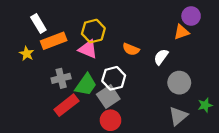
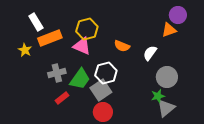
red rectangle: (66, 105) -> (62, 98), size x0.6
green star: (205, 105) -> (158, 96), moved

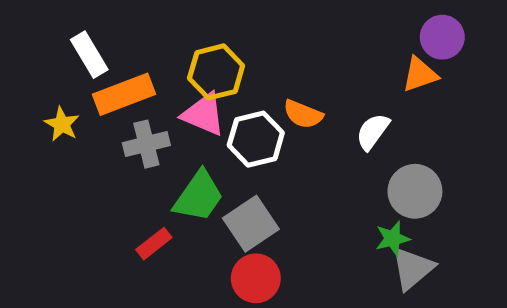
gray cross: (57, 73) -> (146, 144), moved
white hexagon: (106, 73) -> (256, 139), moved

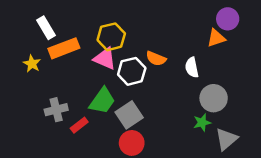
white semicircle: (373, 132) -> (192, 67), turned -48
gray cross: (146, 144) -> (56, 110), moved
gray triangle: (412, 268) -> (226, 139), moved

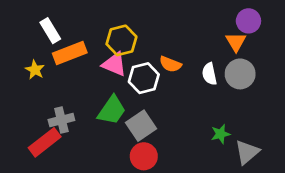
orange triangle: (216, 38) -> (236, 42), turned -42
gray circle: (214, 98) -> (240, 74), moved
red rectangle: (79, 125) -> (45, 142), moved, size x1.6

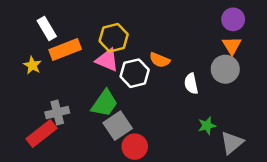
orange triangle: (236, 42) -> (232, 46), moved
white semicircle: (209, 74) -> (191, 84), moved
gray square: (141, 126) -> (118, 126), moved

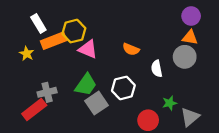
yellow hexagon: (114, 38) -> (74, 31), moved
orange triangle: (232, 46) -> (190, 37), turned -49
white hexagon: (135, 73) -> (123, 88), moved
red circle: (135, 147) -> (148, 120), moved

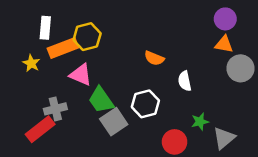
white rectangle: (38, 24) -> (45, 28), turned 36
pink triangle: (88, 49) -> (81, 75), moved
gray circle: (185, 57) -> (240, 68), moved
green trapezoid: (86, 85) -> (101, 100), turned 110

